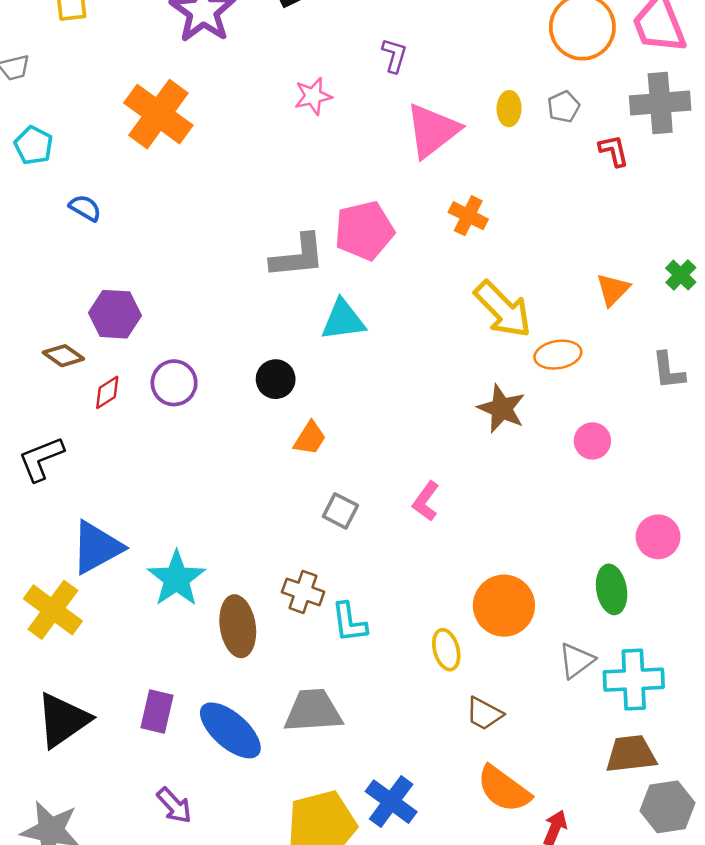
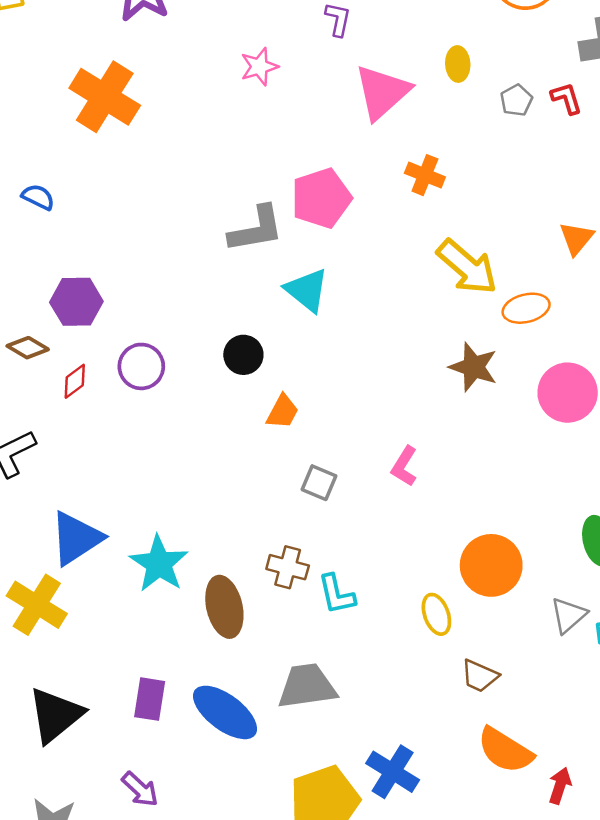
gray pentagon: (564, 107) -> (516, 100), moved
cyan triangle: (343, 320) -> (307, 290), turned 51
pink circle: (592, 441) -> (568, 393), size x1.6
purple arrow: (174, 805) -> (140, 789), moved

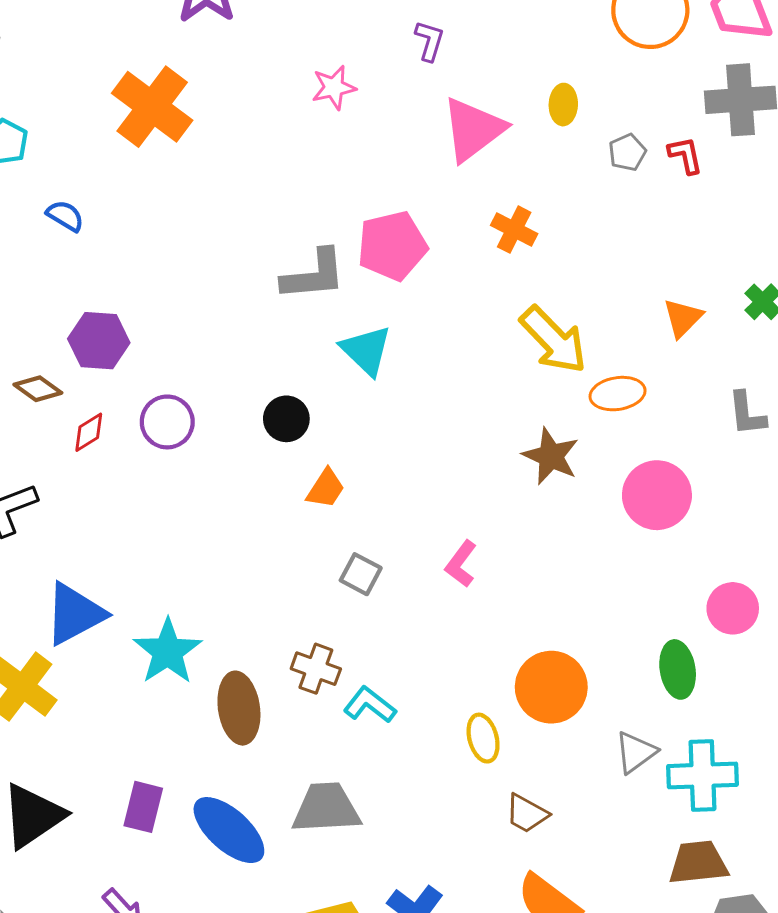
cyan L-shape: (337, 594) -> (370, 705), turned 135

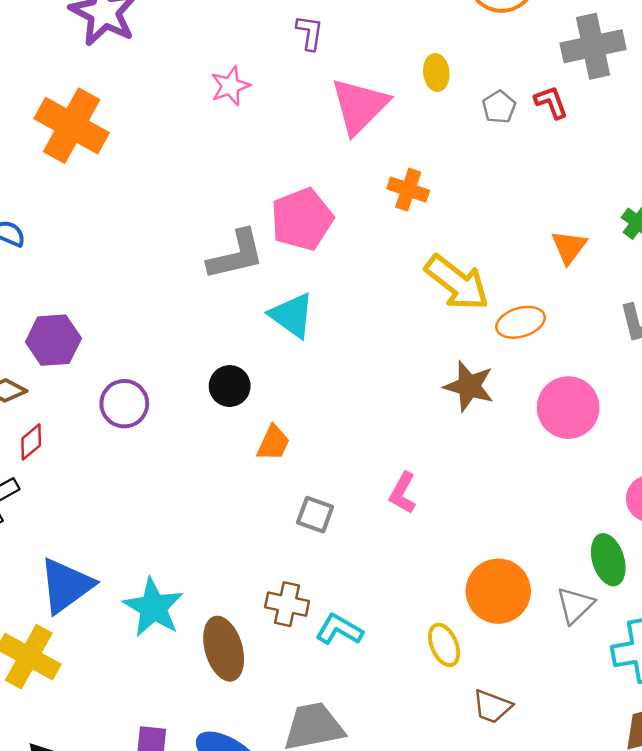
red diamond: (89, 432) -> (31, 442), moved
gray triangle: (636, 752) -> (575, 605), moved

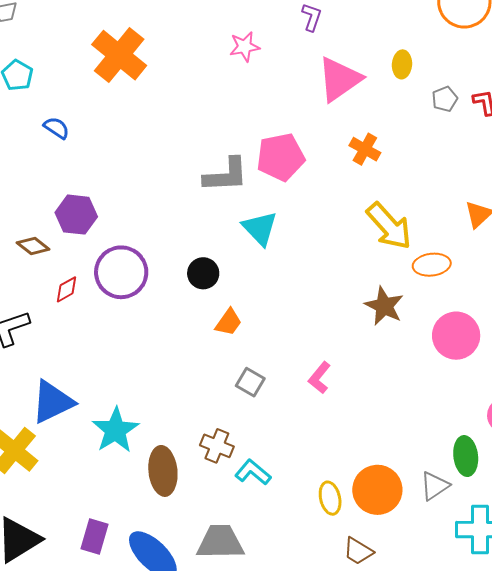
purple circle: (124, 404) -> (121, 272), size x1.4
red diamond: (31, 442) -> (67, 289), moved
orange circle: (498, 591) -> (377, 490), moved

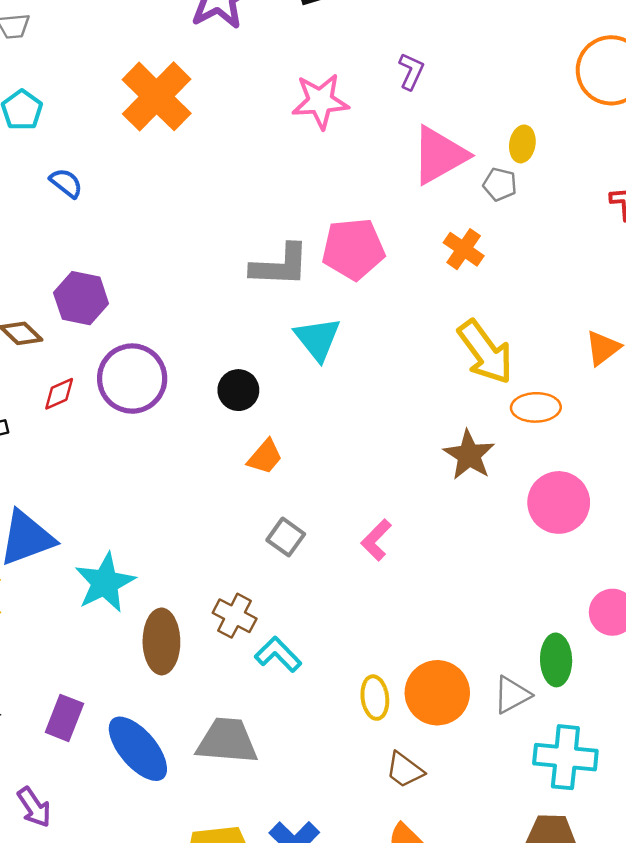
pink star: (245, 47) -> (320, 101), size x1.4
gray pentagon: (445, 99) -> (500, 184), moved, turned 30

